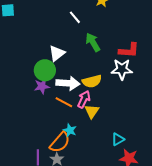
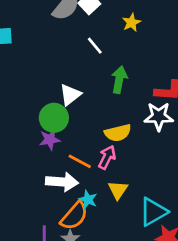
green arrow: (93, 42) -> (119, 80), turned 42
white arrow: (68, 83) -> (62, 182), moved
yellow triangle: (92, 111) -> (118, 190), moved
cyan triangle: (118, 139) -> (153, 212), size x1.6

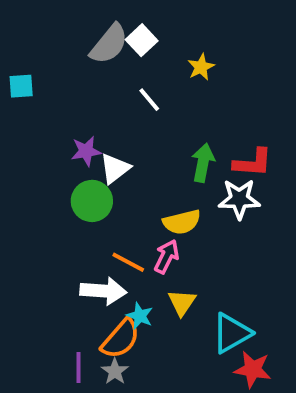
green arrow: (119, 80) -> (203, 163), moved
purple star: (50, 140) -> (86, 151), moved

